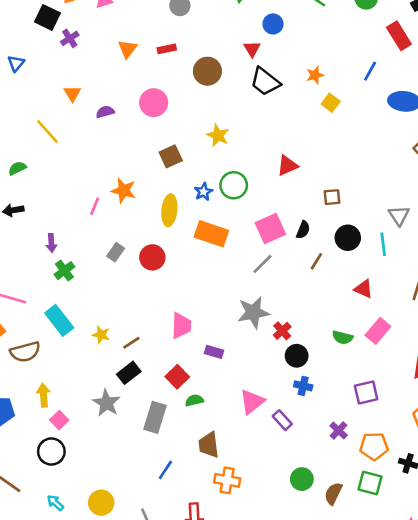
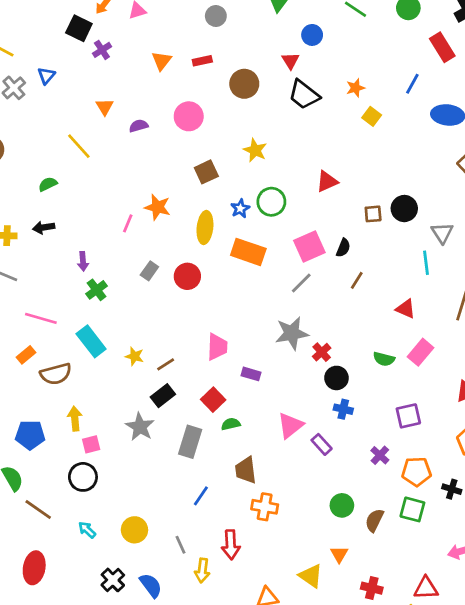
black circle: (348, 238) -> (404, 209), moved
pink square: (59, 420) -> (91, 444), turned 30

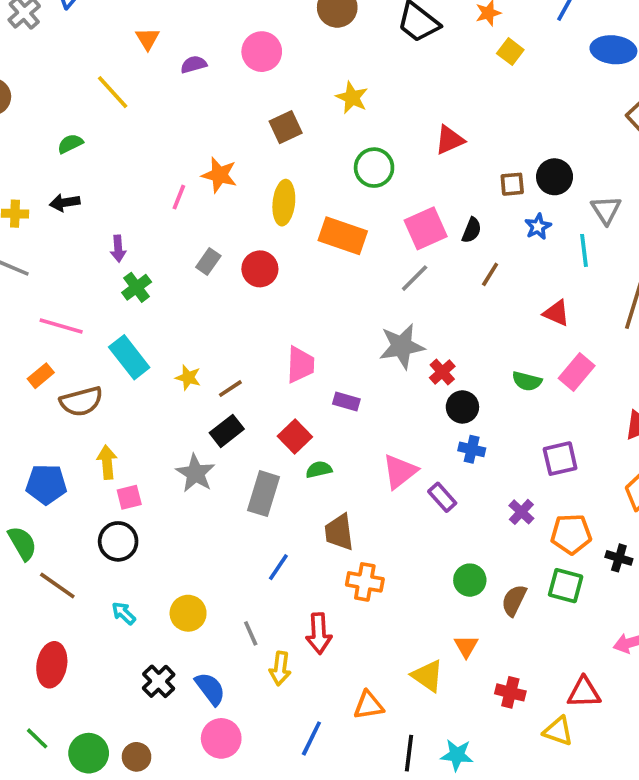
blue star: (240, 209) -> (538, 227), moved

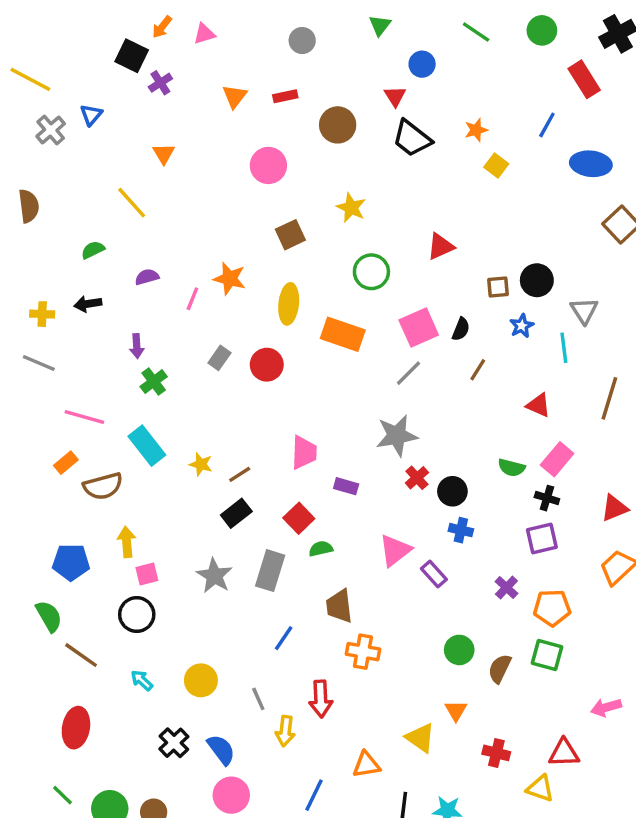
purple semicircle: (194, 64) -> (147, 277), moved
red cross: (442, 372) -> (417, 478), moved
gray star: (195, 473) -> (214, 576), moved
black cross: (619, 558) -> (547, 498), moved

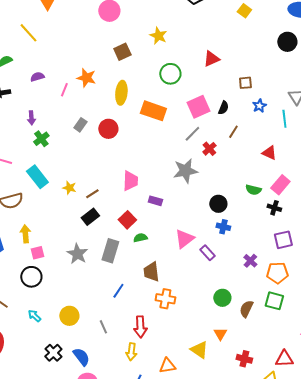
black circle: (537, 280) -> (287, 42), moved
red cross: (417, 478) -> (209, 149), moved
purple square: (542, 539) -> (283, 240), moved
yellow arrow: (285, 731) -> (131, 352), moved

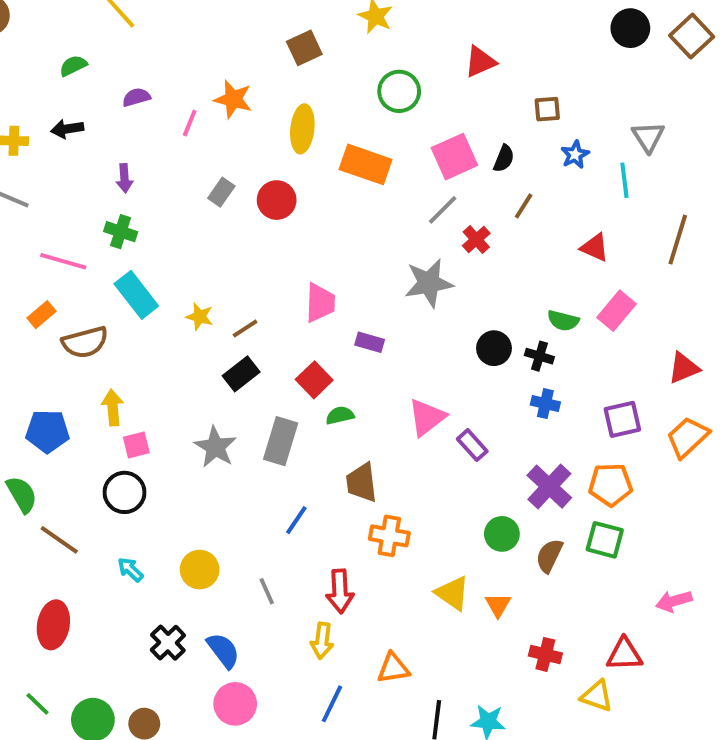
green cross: (41, 139) -> (121, 232), moved, turned -35
black cross: (274, 208) -> (539, 356), moved
blue cross: (223, 227) -> (545, 404), moved
purple cross: (250, 261) -> (549, 487), moved, size x1.6
yellow triangle: (199, 350) -> (453, 593), moved

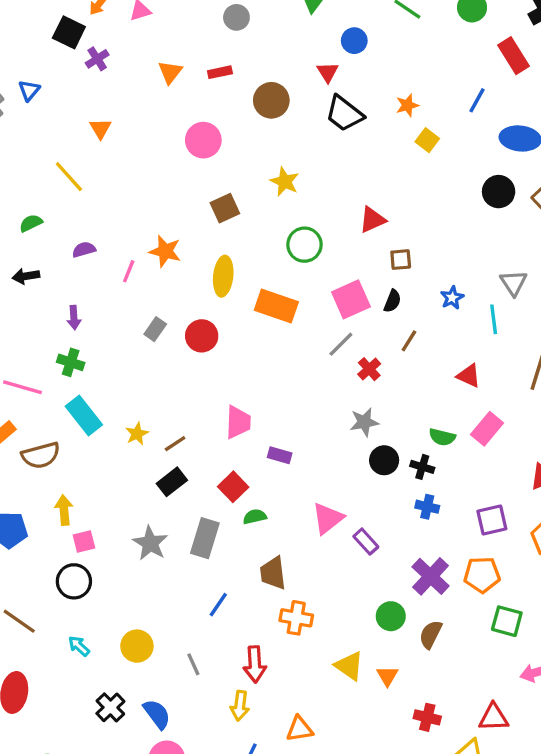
brown square: (547, 109) -> (401, 260), moved
gray star: (429, 283) -> (364, 422), moved, size x0.7
yellow star: (200, 317) -> (137, 434), turned 30
green square: (605, 540) -> (507, 621), moved

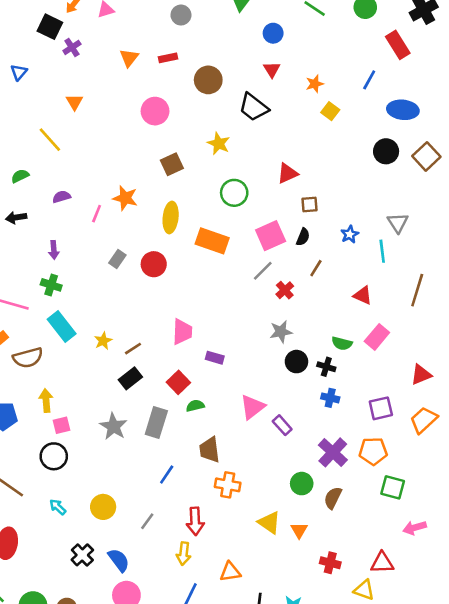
red triangle: (328, 72) -> (272, 70), moved
black trapezoid: (344, 114) -> (254, 107), moved
gray line: (193, 664) -> (147, 521), turned 60

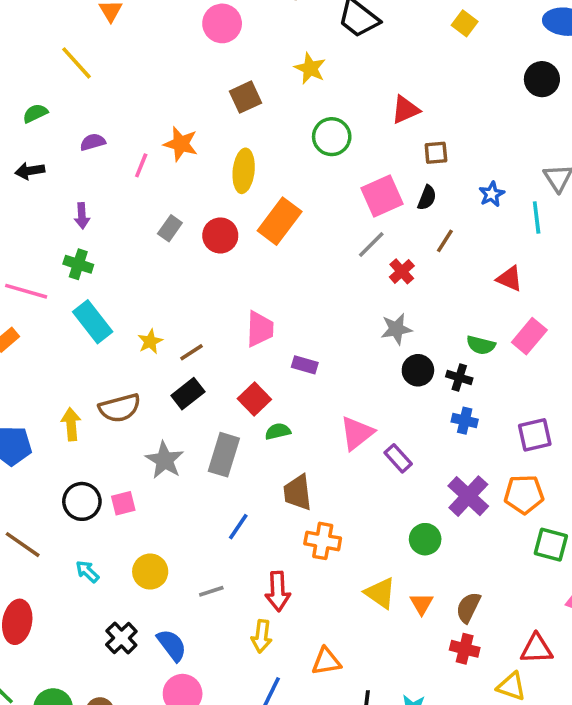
orange rectangle: (212, 241) -> (280, 221), moved, turned -72
brown semicircle: (28, 358) -> (120, 408), moved
pink square: (62, 425) -> (123, 503), moved
brown semicircle: (333, 498) -> (468, 607), moved
gray line: (147, 521) -> (211, 591), turned 36

